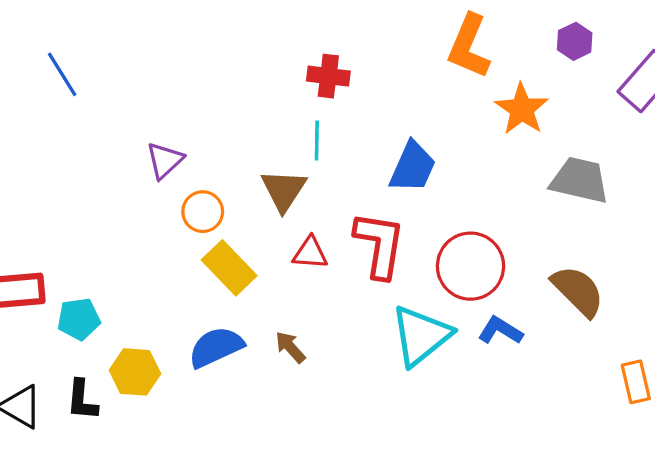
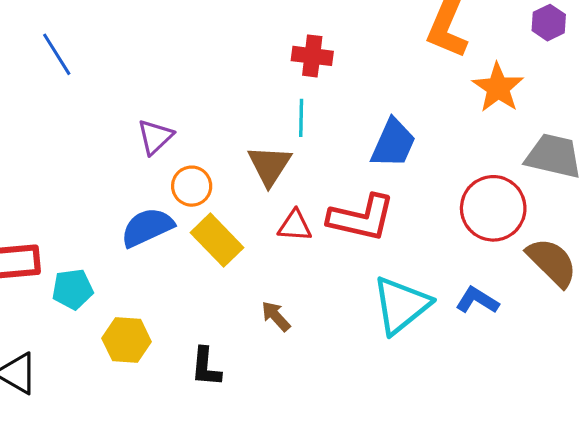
red L-shape: (380, 245) -> (361, 218), turned 94
red circle: (470, 266) -> (493, 208), moved
blue semicircle: (216, 347) -> (147, 227), moved
black L-shape: (82, 400) -> (206, 367), moved

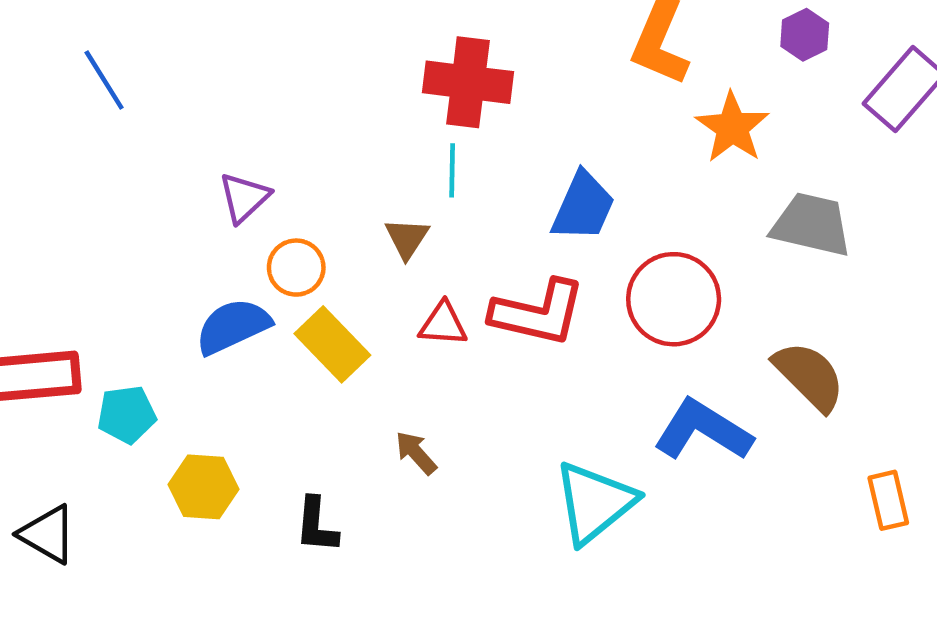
red cross: (312, 56) -> (468, 82), size x1.5
brown triangle: (269, 165) -> (407, 238), size x0.7
red circle: (493, 208) -> (674, 299), moved
blue L-shape: (477, 300) -> (703, 430), size x1.6
cyan triangle: (401, 305) -> (594, 503), moved

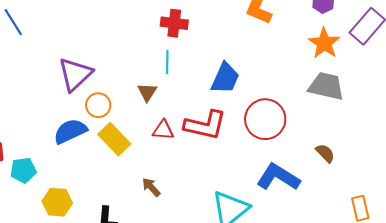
red cross: (468, 82) -> (174, 23), size x0.7
orange star: (732, 127) -> (324, 43), moved
purple triangle: (244, 197) -> (75, 74), size x1.5
brown semicircle: (809, 376) -> (325, 153), size x0.6

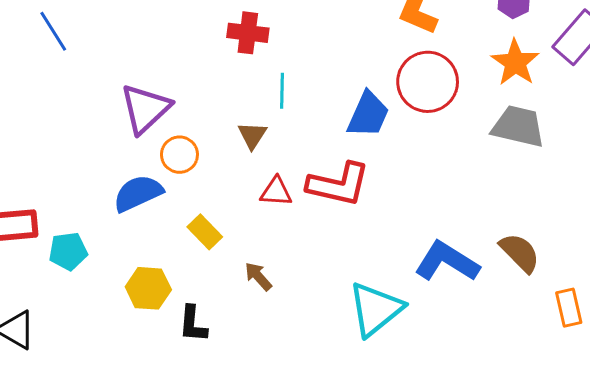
red cross: (174, 23) -> (248, 33), moved
red circle: (265, 119) -> (428, 82), moved
yellow rectangle: (114, 139) -> (205, 232), moved, size x0.7
brown semicircle: (325, 153) -> (520, 253), moved, size x1.4
yellow hexagon: (57, 202) -> (148, 288), moved

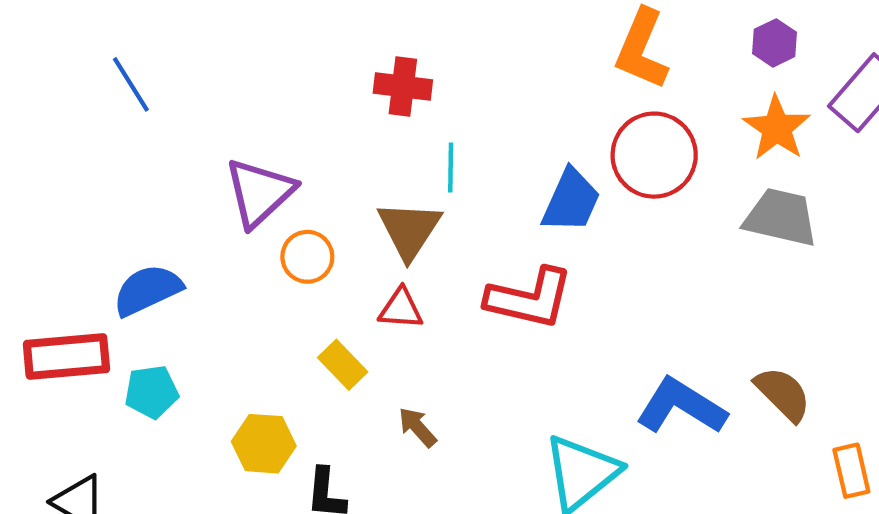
brown triangle: (252, 135) -> (409, 230), size x1.6
red triangle: (276, 192) -> (401, 309), moved
blue semicircle: (138, 193) -> (147, 290), moved

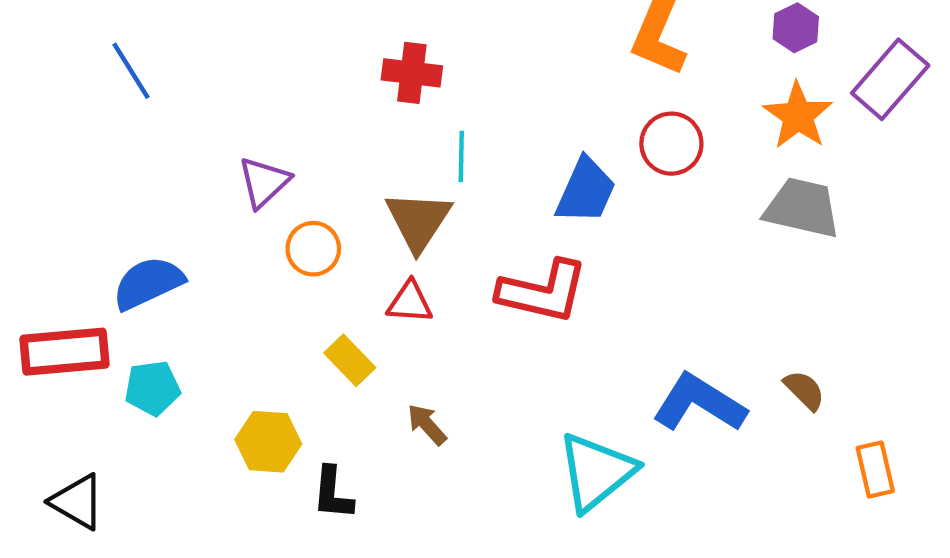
red circle: (654, 155) -> (671, 144), size x0.7
purple triangle: (260, 192) -> (264, 182), size x0.7
brown semicircle: (783, 394) -> (804, 390), size x0.7

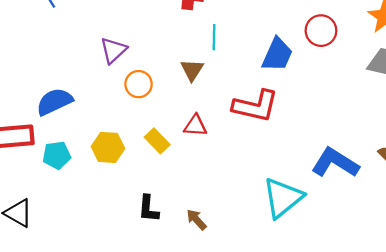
brown triangle: (418, 221) -> (192, 70), size x0.7
red triangle: (410, 302) -> (195, 126), moved
brown arrow: (427, 425) -> (196, 220), moved
yellow hexagon: (268, 442) -> (108, 147), moved

